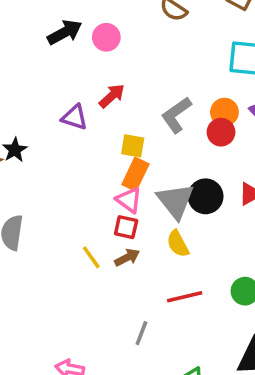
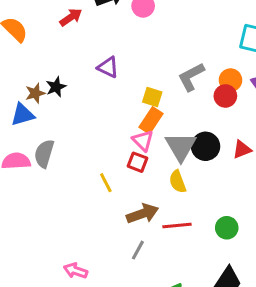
red arrow: (112, 96) -> (71, 17), moved
brown arrow: (127, 257) -> (142, 214), moved, size x1.5

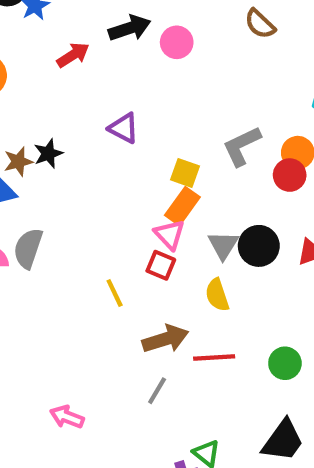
gray triangle: (181, 147) -> (223, 245), size x0.7

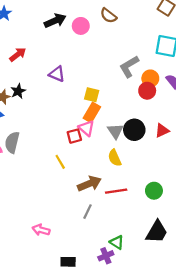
brown semicircle: (260, 24) -> (108, 16), moved
red arrow: (73, 55) -> (18, 54), moved
gray L-shape: (242, 146) -> (129, 66), moved
red square: (161, 265) -> (74, 136), moved, turned -32

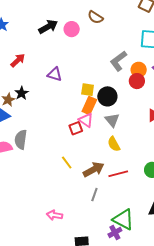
black circle: (134, 130) -> (107, 96), moved
yellow line: (60, 162) -> (67, 162), moved
green triangle: (117, 242) -> (123, 219), size x1.6

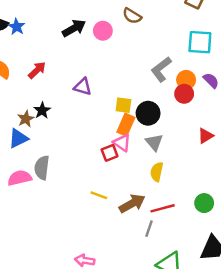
yellow semicircle: (114, 144) -> (157, 172), turned 42
yellow line: (67, 162) -> (99, 195), turned -32
gray line: (94, 195) -> (149, 229), moved

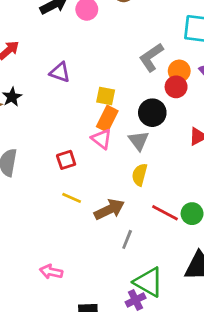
black circle: (148, 113) -> (152, 113), moved
red square: (110, 153) -> (66, 160), moved
red line: (163, 208) -> (165, 213), moved, turned 40

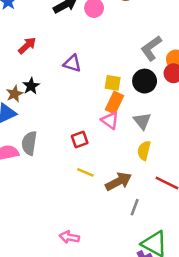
black circle: (152, 113) -> (145, 81), moved

